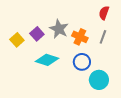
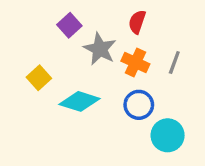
red semicircle: (104, 13) -> (137, 22), moved
purple square: (37, 34) -> (69, 25), moved
yellow square: (17, 40) -> (39, 78), moved

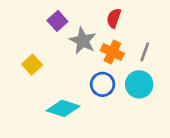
cyan diamond: (80, 101) -> (63, 108), moved
blue circle: (139, 105) -> (102, 84), moved
cyan circle: (168, 135) -> (139, 84), moved

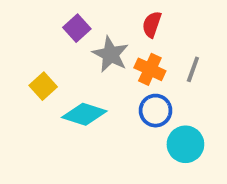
blue circle: (102, 84) -> (156, 111), moved
cyan circle: (139, 84) -> (185, 144), moved
cyan diamond: (63, 108) -> (84, 114), moved

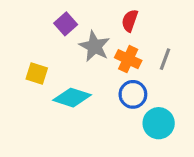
yellow square: (43, 86) -> (37, 74), turned -30

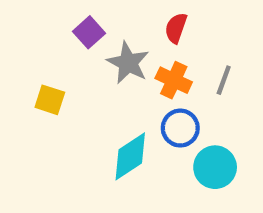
cyan diamond: (72, 98) -> (130, 156), moved, turned -51

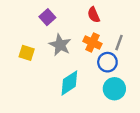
red semicircle: (176, 28) -> (94, 15), turned -42
gray star: (128, 63) -> (60, 45), moved
blue circle: (180, 128) -> (107, 62), moved

